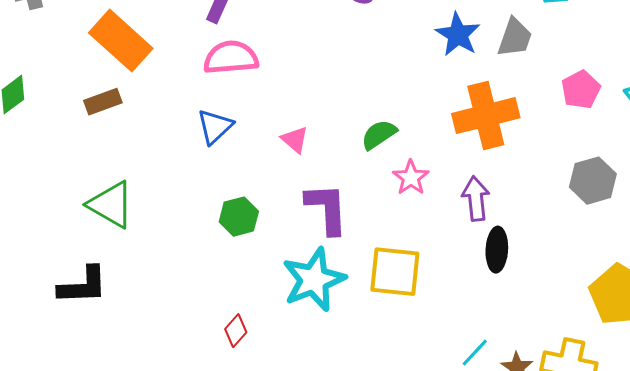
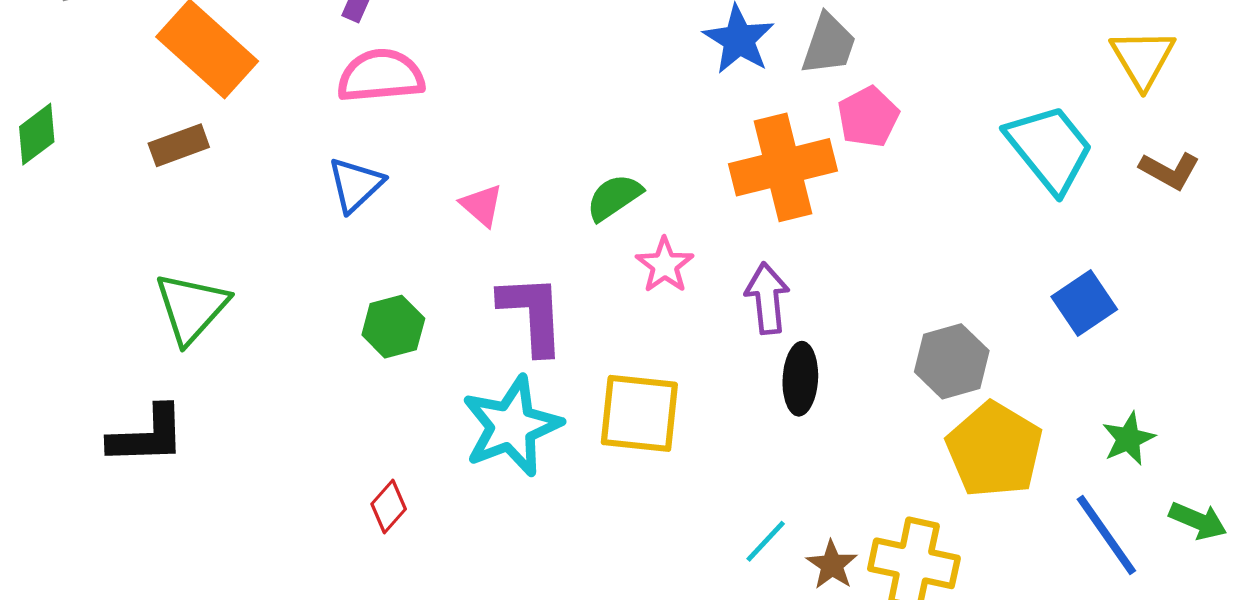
pink pentagon: (581, 90) -> (868, 117), moved
gray hexagon: (593, 181) -> (952, 361), moved
green triangle: (111, 205) -> (191, 308), turned 42

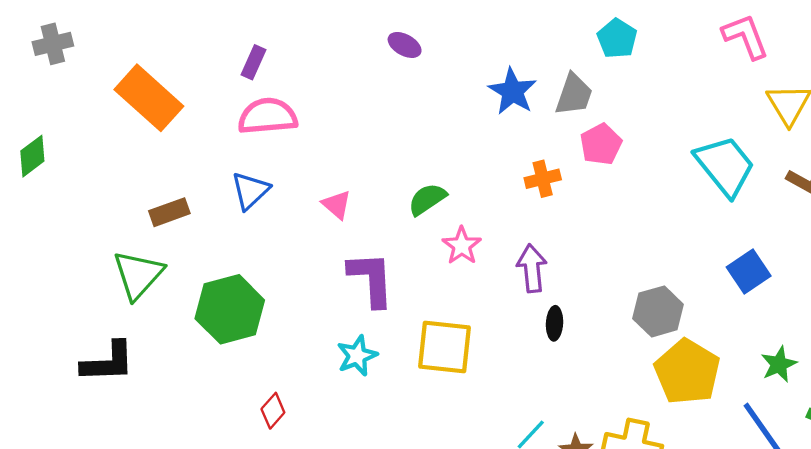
brown rectangle: (179, 145) -> (169, 212), moved
orange cross: (783, 167) -> (543, 179), size x0.5
green hexagon: (393, 327) -> (230, 309), moved, size x1.6
black ellipse: (800, 379) -> (555, 323), size x0.7
cyan star: (512, 426) -> (357, 356), size x0.6

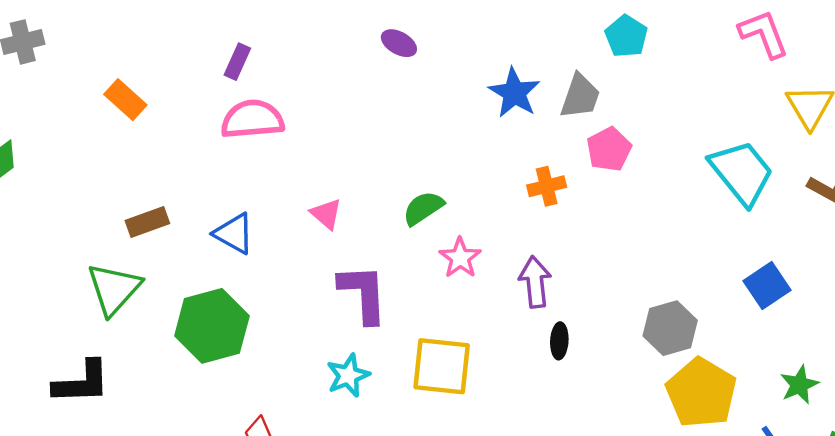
orange rectangle: (149, 98) -> (125, 100), size x0.6
blue triangle: (250, 191) -> (234, 234), moved, turned -48

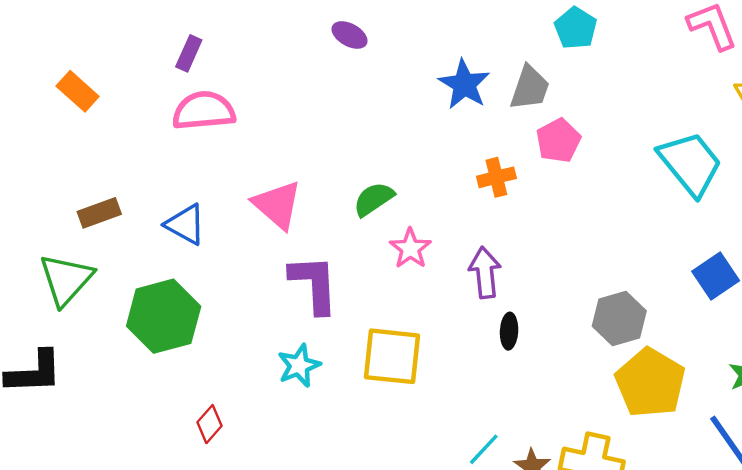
pink triangle: (326, 214) -> (277, 205), size x1.6

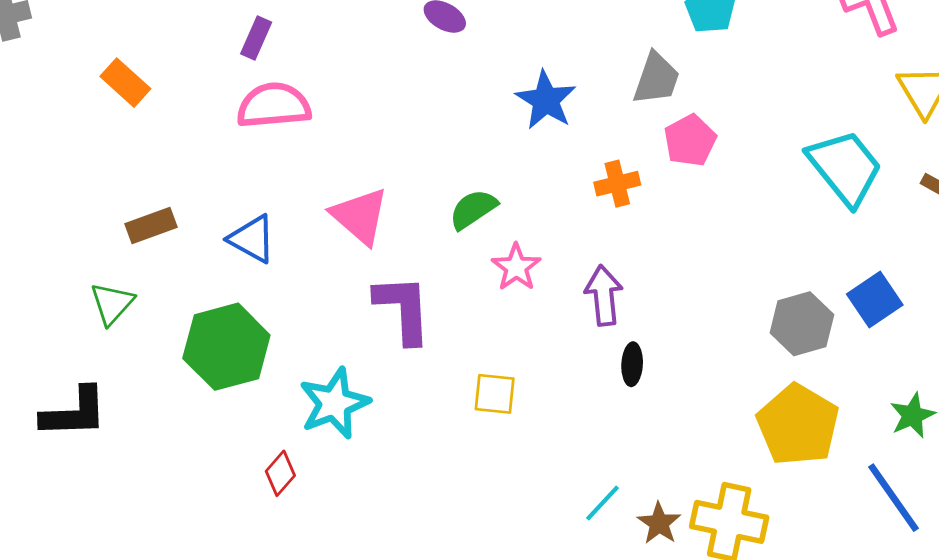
blue star: (464, 84) -> (546, 100), moved
green triangle: (66, 279) -> (112, 304), size x0.7
gray hexagon: (619, 318) -> (802, 324), moved
yellow square: (392, 356) -> (495, 394), size x0.6
cyan star: (299, 366) -> (334, 403), moved, size x1.4

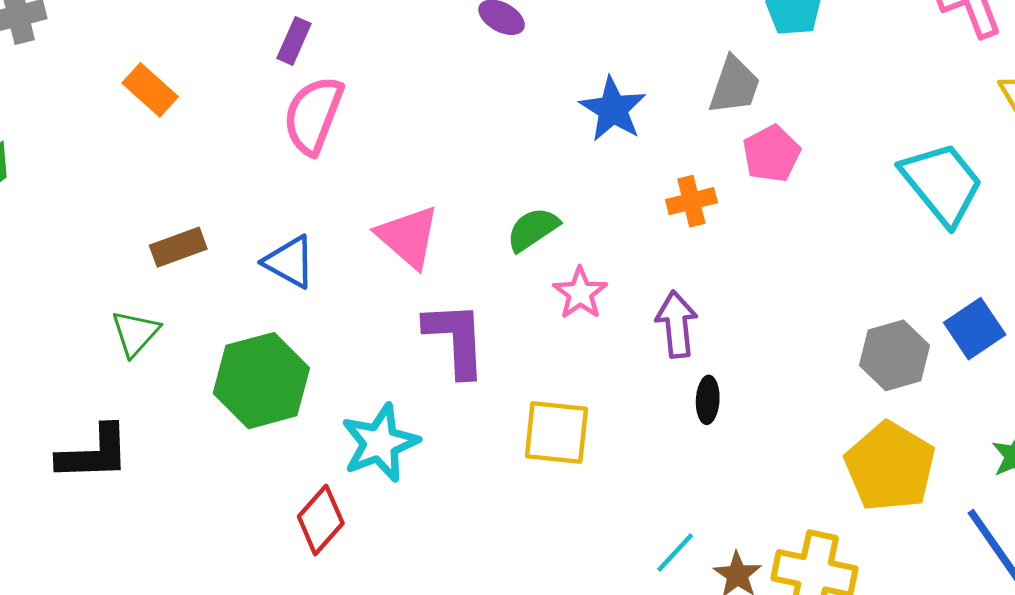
pink semicircle: (274, 105) -> (313, 115), turned -64
yellow square: (495, 394) -> (556, 432), size x1.4
red diamond: (280, 473) -> (321, 520), size x1.4

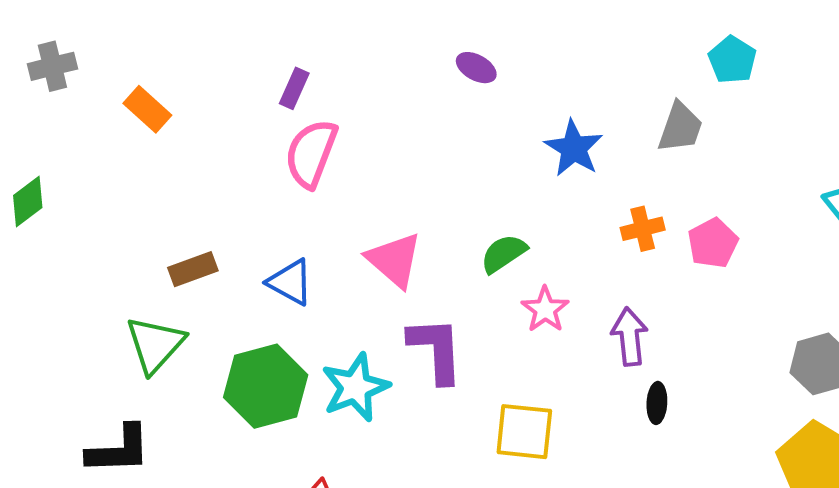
orange rectangle: (150, 90) -> (147, 109), moved
pink pentagon: (771, 154) -> (713, 243), moved
green triangle: (135, 333) -> (155, 344), size x1.4
cyan star: (380, 443) -> (355, 387), moved

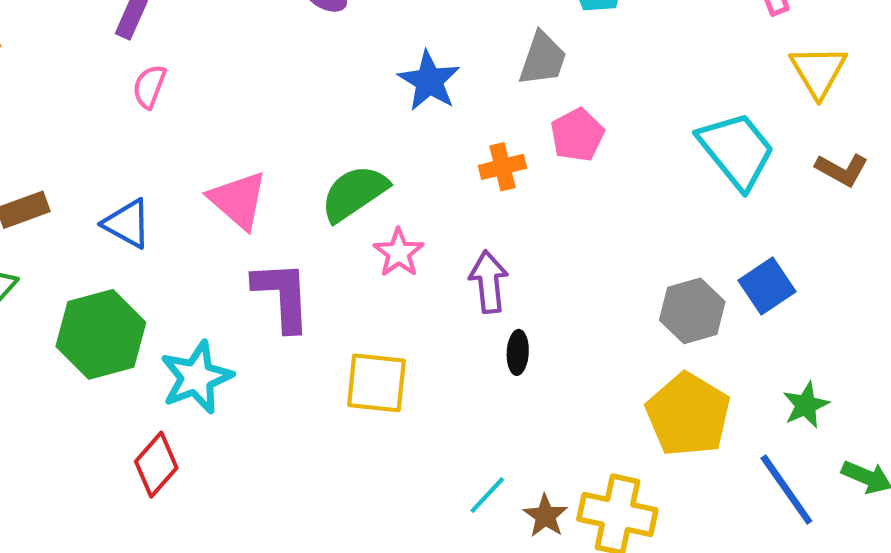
pink semicircle: (311, 153) -> (149, 87), size x0.6
pink pentagon: (713, 243) -> (577, 135), moved
green semicircle: (504, 253) -> (354, 193), size x1.4
cyan star: (355, 387) -> (196, 377), moved

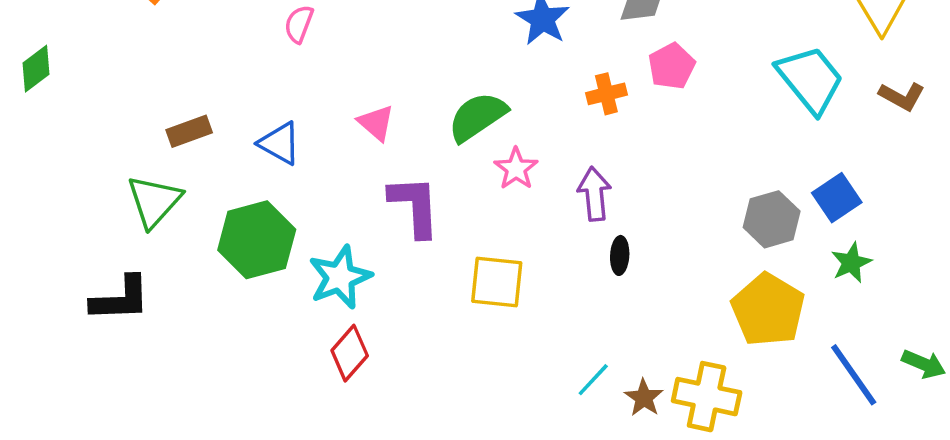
pink triangle: (238, 200) -> (376, 123), size x0.7
green star: (806, 405) -> (851, 263), moved
red diamond: (156, 465) -> (350, 353), moved

